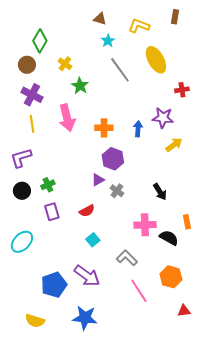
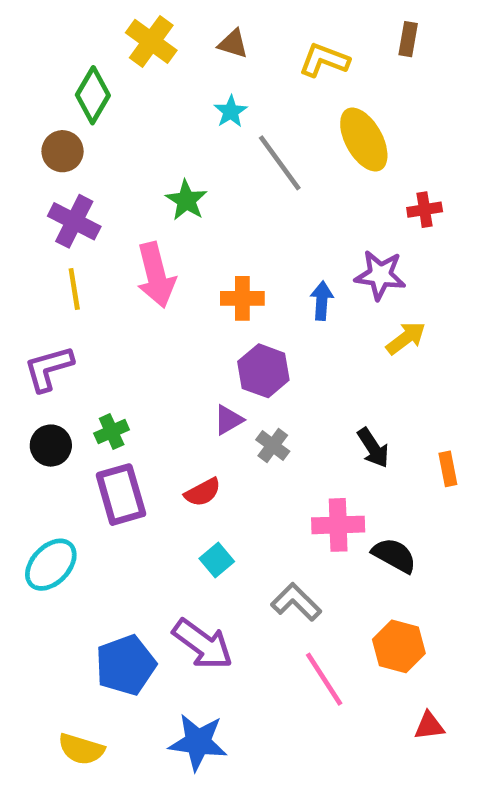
cyan star: (108, 41) -> (231, 112), moved
yellow cross: (65, 64) -> (151, 41), moved, size x1.5
purple rectangle: (52, 212) -> (121, 495), size x1.4
orange rectangle: (187, 222) -> (448, 469), moved

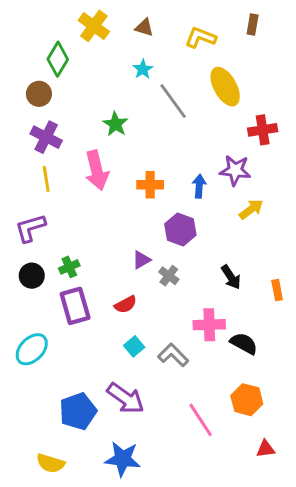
red cross: (425, 210) -> (263, 130), size x1.4
purple hexagon: (263, 371) -> (180, 229), moved
gray L-shape: (296, 602) -> (173, 355), moved

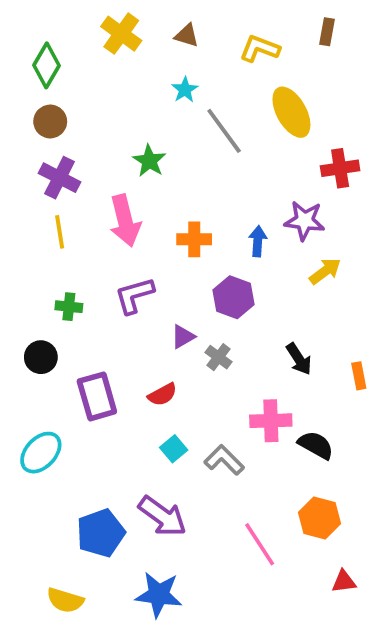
green diamond: (58, 59) -> (46, 65), moved
purple L-shape: (30, 228) -> (134, 295), moved
green cross: (69, 267) -> (69, 307), moved, turned 30

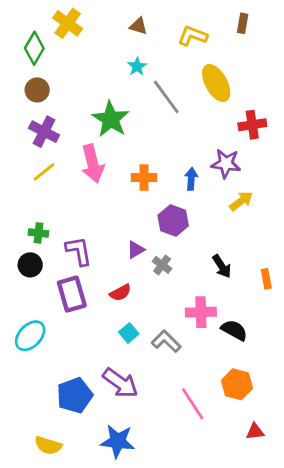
yellow cross: (121, 34) -> (68, 23), moved
green star: (149, 161) -> (111, 119), size x1.5
yellow line: (60, 232) -> (44, 172), turned 60
purple L-shape: (134, 295) -> (79, 251), moved, turned 96
green cross: (69, 307) -> (38, 233), moved

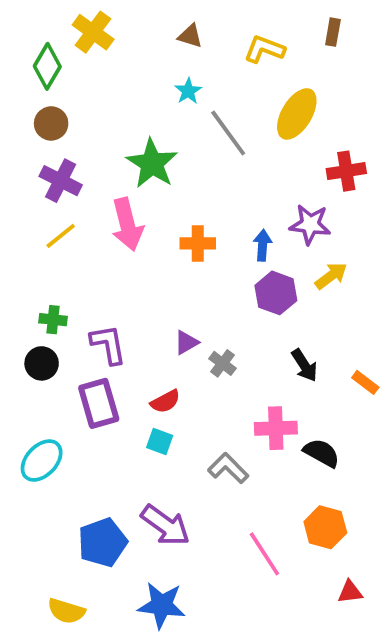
yellow ellipse: (216, 83) -> (297, 114), turned 60
purple hexagon: (173, 220) -> (276, 293), moved
orange rectangle: (266, 279) -> (365, 382), turned -42
cyan square: (129, 333) -> (160, 441), moved, turned -30

